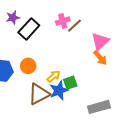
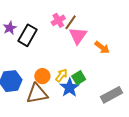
pink triangle: (100, 41) -> (78, 36), moved
orange circle: (28, 66) -> (42, 76), moved
brown triangle: (39, 94) -> (37, 94), moved, turned 30

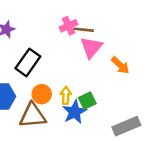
brown line: (71, 22) -> (84, 30), turned 56
black rectangle: (28, 35) -> (28, 62), moved
yellow arrow: (61, 75) -> (66, 95), turned -40

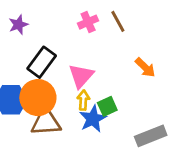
brown line: (84, 30) -> (118, 21), moved, turned 54
pink triangle: (91, 47) -> (81, 76), moved
orange circle: (42, 94) -> (38, 98), moved, size x1.6

